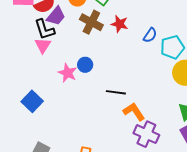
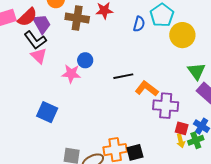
purple trapezoid: (56, 16) -> (42, 24), turned -50
blue semicircle: (150, 35) -> (139, 24), moved

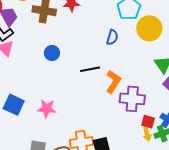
blue semicircle: (139, 24) -> (112, 37), moved
pink star: (71, 74) -> (47, 109), moved
orange L-shape: (147, 89) -> (113, 82), turned 85

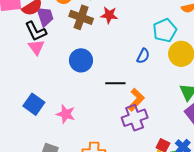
blue circle: (52, 53) -> (81, 60), size x1.5
purple cross: (132, 99) -> (135, 118), moved, turned -35

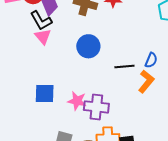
blue semicircle: (143, 56) -> (151, 60), moved
blue square: (34, 104) -> (45, 93), turned -30
purple cross: (135, 118) -> (96, 107), moved, turned 30

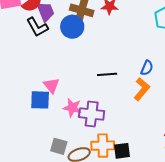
pink triangle: (43, 36) -> (51, 86), moved
blue circle: (88, 46) -> (72, 27), moved
black line: (124, 67) -> (107, 74), moved

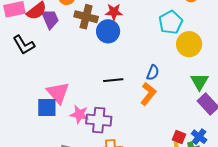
black L-shape: (37, 27) -> (24, 45), moved
blue circle: (72, 27) -> (108, 31), moved
pink triangle: (51, 86) -> (58, 93), size x1.4

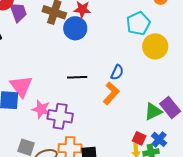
green triangle: (199, 82) -> (153, 111), moved, turned 30

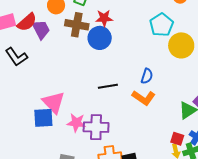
orange L-shape: (111, 93) -> (144, 98), turned 90

